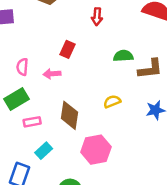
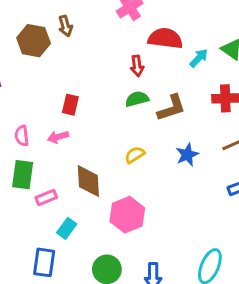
red arrow: (97, 17) -> (137, 66), moved
green rectangle: (16, 99) -> (23, 175), turned -40

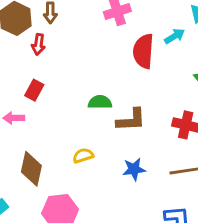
red semicircle: (165, 38) -> (143, 51), turned -108
cyan arrow: (199, 58) -> (175, 36), moved
red arrow: (137, 66) -> (38, 44), moved

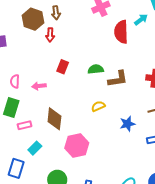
red rectangle: (34, 90) -> (63, 67), moved
yellow semicircle: (83, 156) -> (98, 106), moved
blue star: (134, 169) -> (127, 124), moved

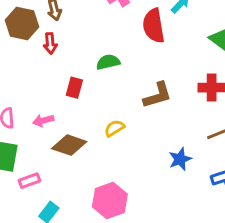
green semicircle: (96, 69) -> (108, 62), moved
yellow semicircle: (98, 106) -> (114, 128), moved
brown diamond: (54, 119) -> (69, 145), moved, turned -70

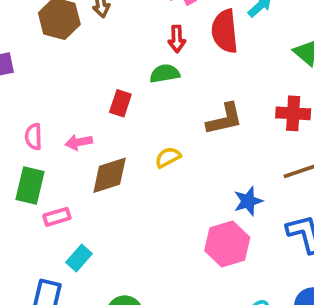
red arrow: (50, 43) -> (177, 39), moved
brown diamond: (69, 145) -> (110, 175), turned -40
pink hexagon: (110, 200) -> (227, 244), moved

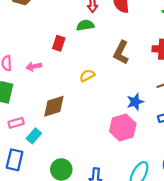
brown L-shape: (224, 119) -> (121, 53), turned 130
brown diamond: (110, 175) -> (54, 106), moved
pink rectangle: (57, 217) -> (16, 123), moved

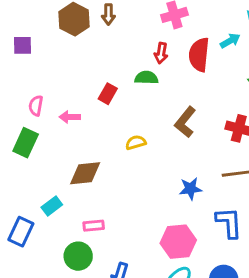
pink rectangle: (16, 123) -> (94, 226), moved
pink hexagon: (123, 127) -> (178, 242), moved

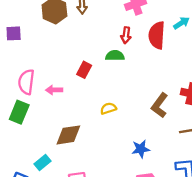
pink semicircle: (36, 106) -> (26, 82), size x1.5
brown L-shape: (185, 122) -> (160, 105), moved
blue star: (190, 189) -> (141, 149), moved

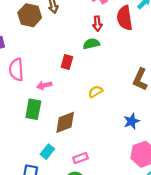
pink semicircle: (26, 82) -> (16, 70), moved
green rectangle: (19, 112) -> (33, 109), moved

